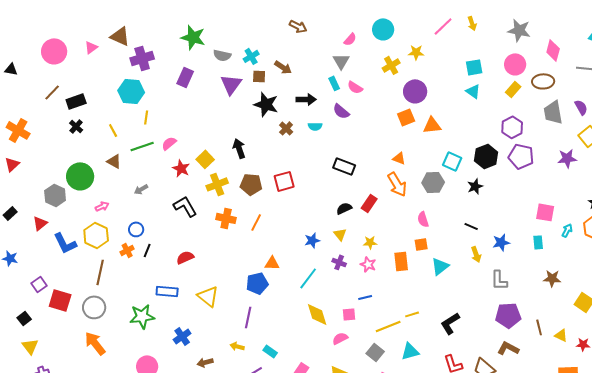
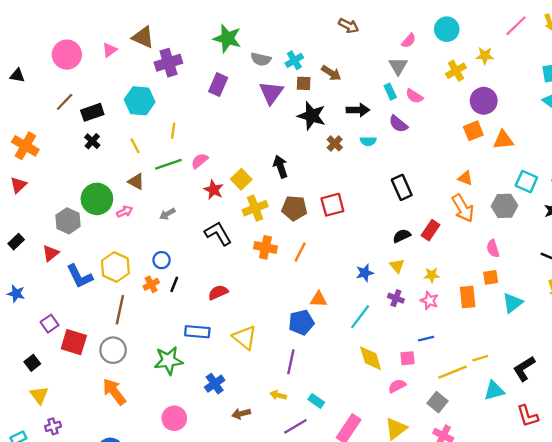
cyan hexagon: (131, 91) -> (140, 101), moved
black rectangle: (344, 166) -> (402, 187), turned 45
pink arrow: (102, 206) -> (125, 212), moved
cyan triangle: (410, 351) -> (494, 391), moved

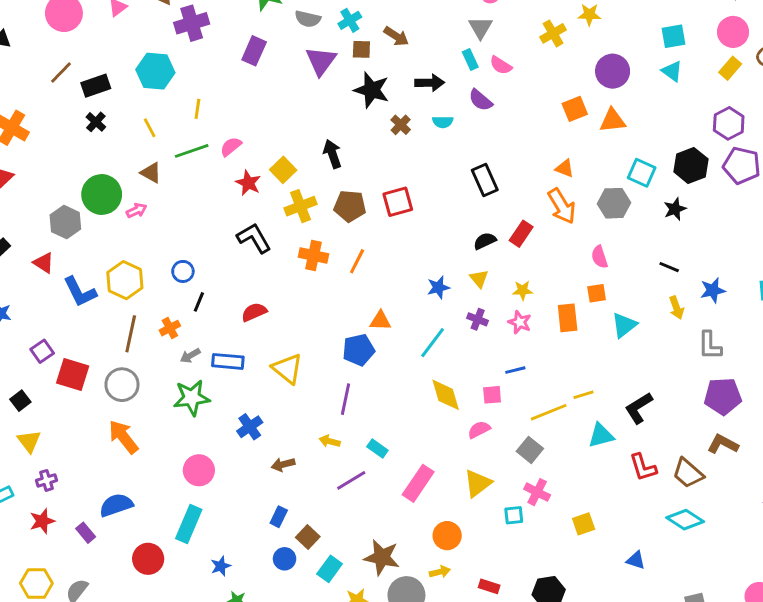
purple circle: (484, 101) -> (613, 71), moved
gray arrow: (167, 214) -> (190, 356), moved
red triangle: (51, 253) -> (44, 263), turned -48
orange cross: (151, 284) -> (170, 328), moved

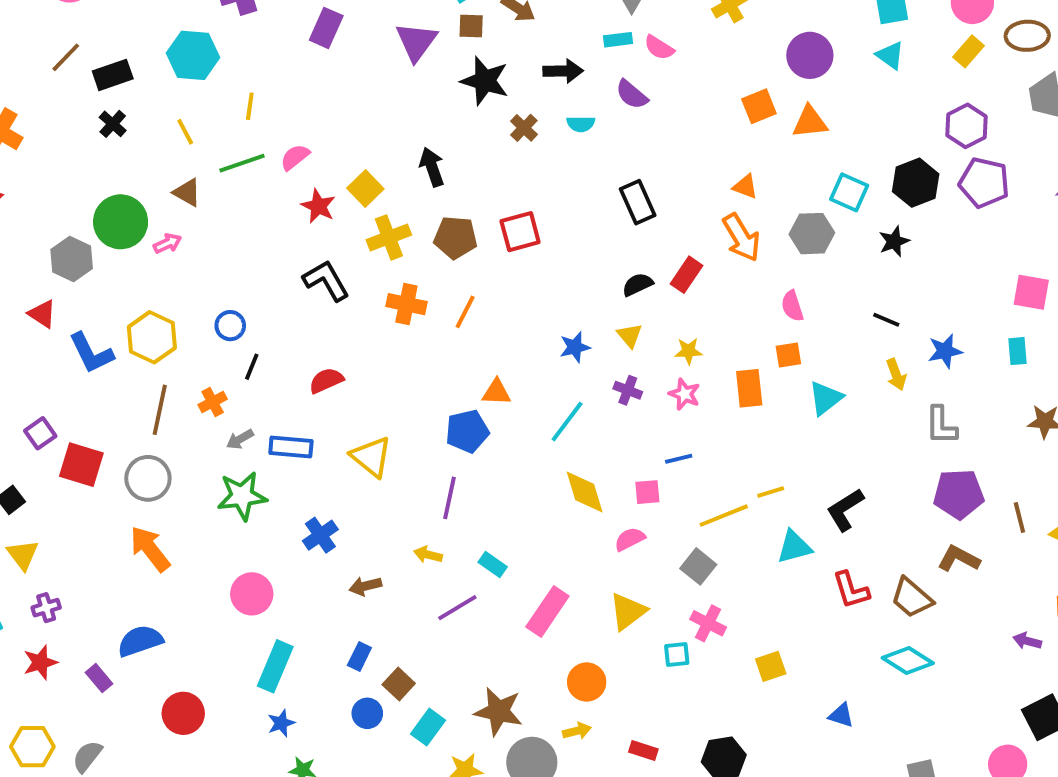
cyan rectangle: (470, 60) -> (618, 40), turned -72
cyan rectangle: (189, 524) -> (275, 666), moved

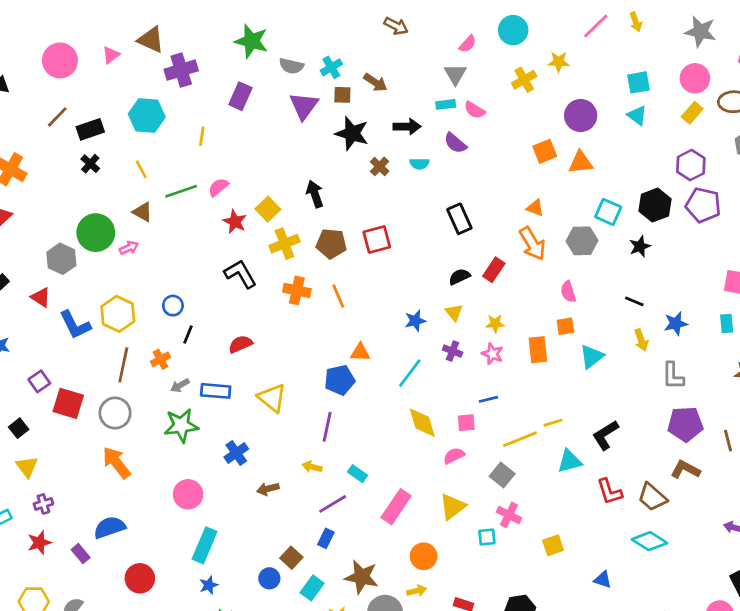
yellow line: (250, 106) -> (202, 136), moved
orange line: (465, 312) -> (338, 296), turned -50
blue rectangle: (359, 657) -> (326, 538), moved

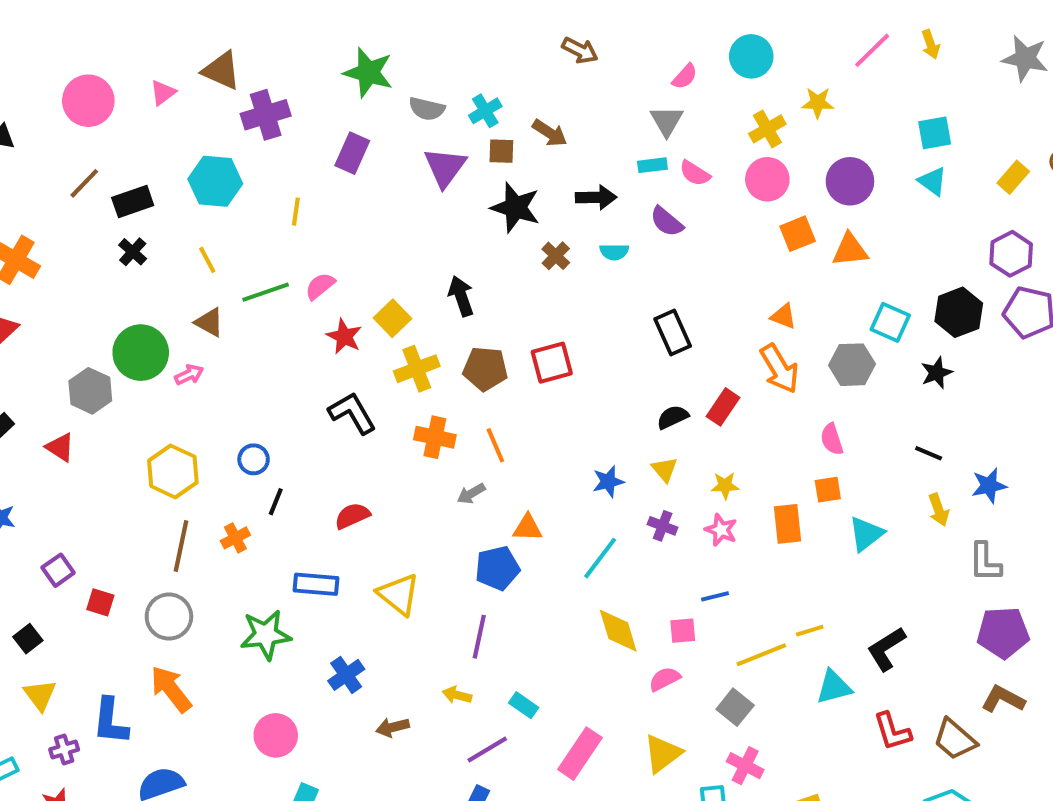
pink circle: (695, 78) -> (767, 179), moved
blue L-shape: (75, 325) -> (110, 721), moved, turned 32
gray arrow: (180, 385) -> (471, 494), moved
red square: (68, 403) -> (100, 602), size x0.6

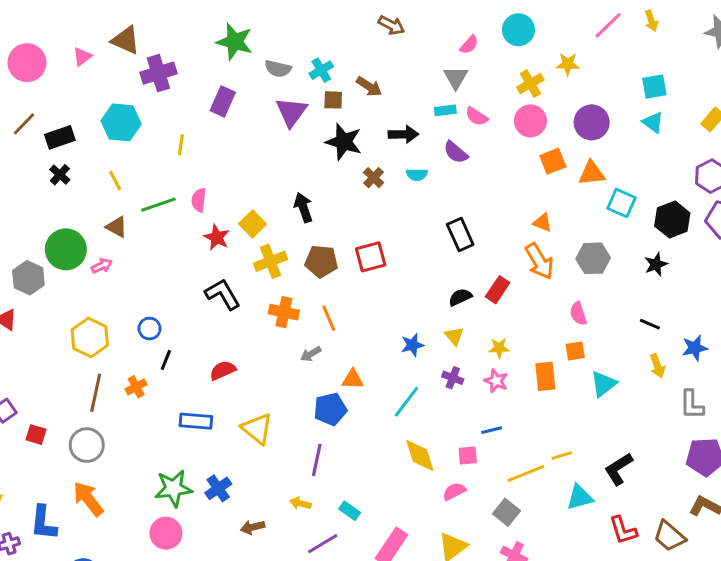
pink semicircle: (320, 286) -> (199, 200), turned -45
cyan square: (890, 322) -> (622, 203), moved
green star: (266, 635) -> (173, 488), moved

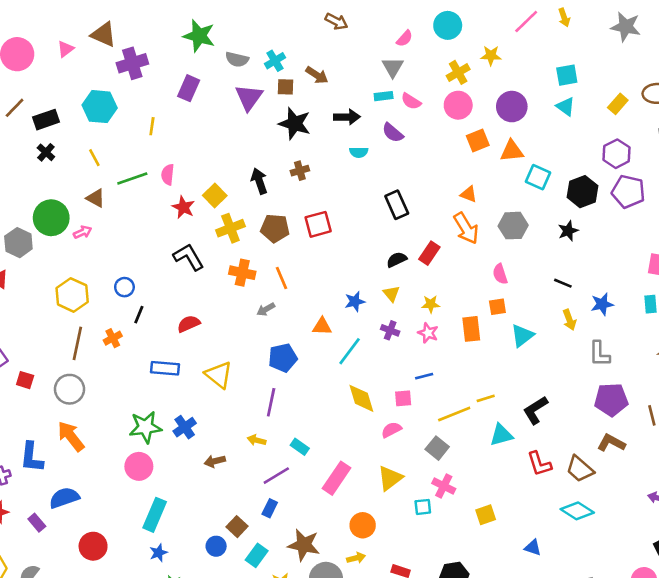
brown cross: (374, 178) -> (300, 171), moved, turned 30
orange triangle: (353, 379) -> (322, 326), moved

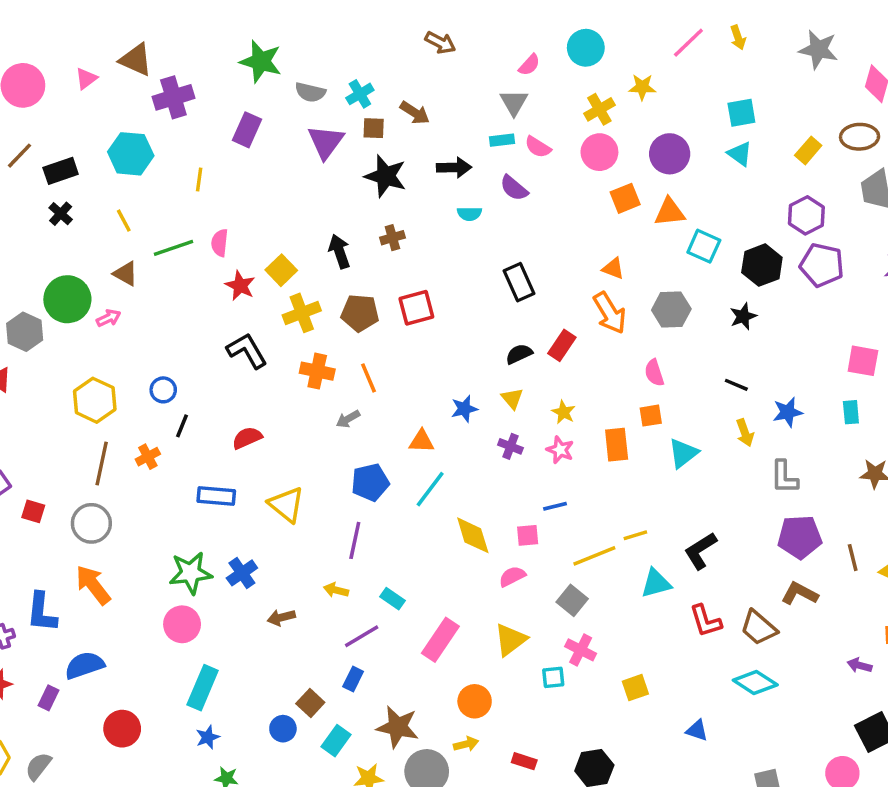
yellow star: (431, 304) -> (564, 412), turned 30
cyan line: (350, 351) -> (430, 489), moved
purple rectangle: (37, 523) -> (49, 698), turned 66

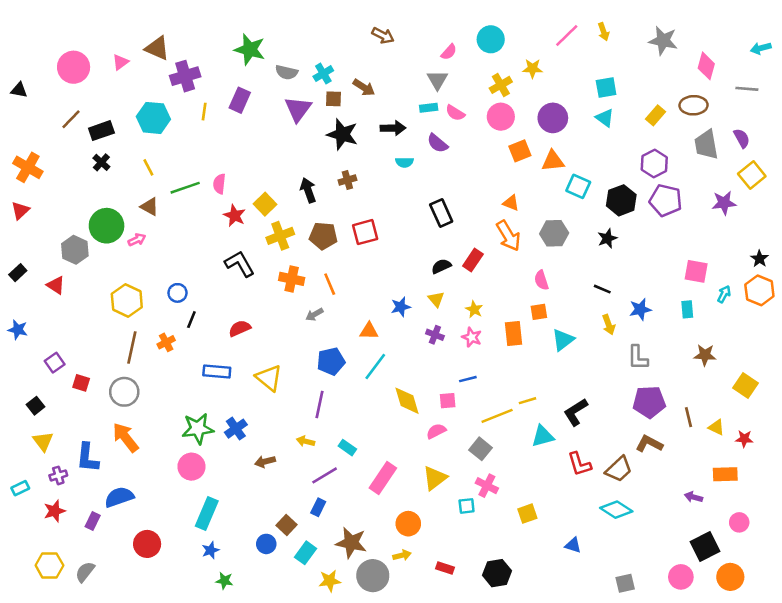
yellow line: (199, 179) -> (204, 112), moved
brown trapezoid: (759, 628) -> (619, 469), turned -84

